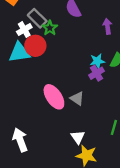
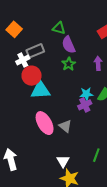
gray rectangle: (37, 18) -> (35, 51), turned -72
green star: (50, 28) -> (69, 64), moved
cyan triangle: (19, 52) -> (40, 90), moved

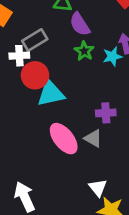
white cross: (23, 60) -> (19, 56), turned 32
cyan star: (86, 94) -> (112, 56), moved
purple cross: (85, 105) -> (106, 113), moved, turned 32

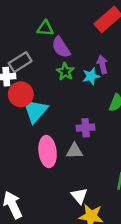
cyan triangle: (51, 94) -> (35, 111), turned -36
gray triangle: (93, 138) -> (74, 151), turned -30
pink ellipse: (64, 139) -> (48, 152), turned 32

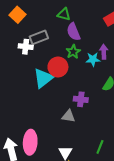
red circle: (21, 94) -> (58, 67), moved
pink ellipse: (48, 152) -> (30, 142), moved

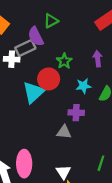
green triangle: (64, 14) -> (51, 21), turned -40
purple semicircle: (73, 32) -> (36, 36), moved
cyan star: (93, 59) -> (83, 86), moved

